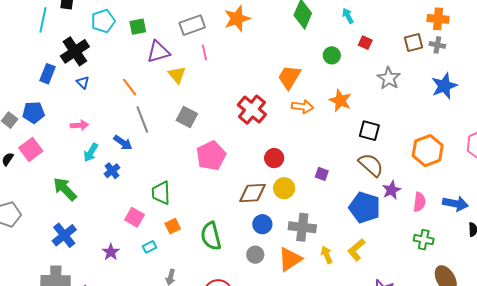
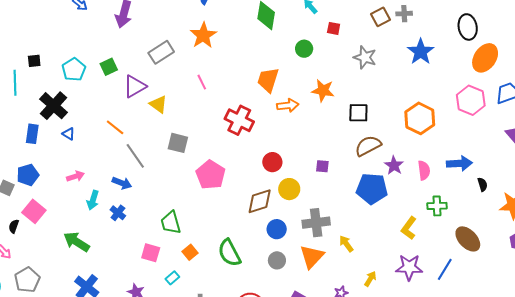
pink line: (204, 52) -> (202, 82), moved
brown semicircle: (371, 165) -> (368, 146), turned -56
yellow L-shape: (356, 250) -> (409, 228), moved

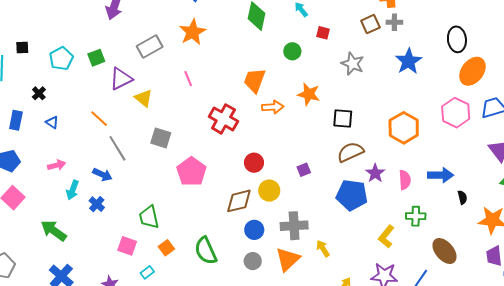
black cross: (54, 106) -> (39, 93), size x0.5
purple square: (322, 166) -> (304, 170), turned -32

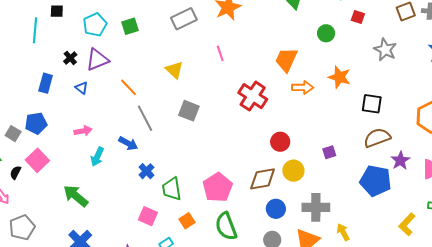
purple triangle: (121, 79) -> (97, 60), moved
pink pentagon: (191, 172) -> (218, 187), moved
blue cross: (97, 204) -> (146, 171), moved

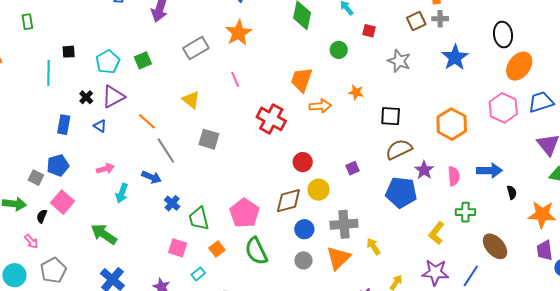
orange star: (339, 77) -> (356, 92), size x0.7

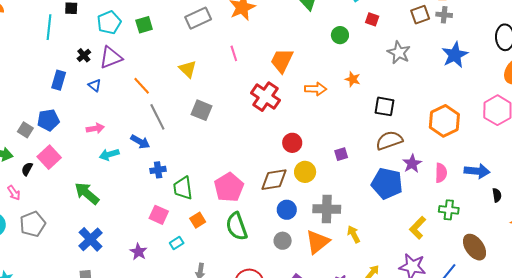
orange trapezoid: (302, 80) -> (282, 61), moved
cyan arrow: (122, 193) -> (109, 155), turned 48
blue cross: (172, 203) -> (158, 170), turned 35

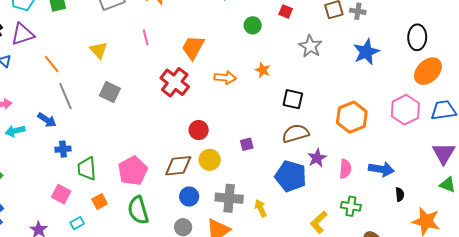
yellow arrow: (354, 234) -> (261, 208), moved

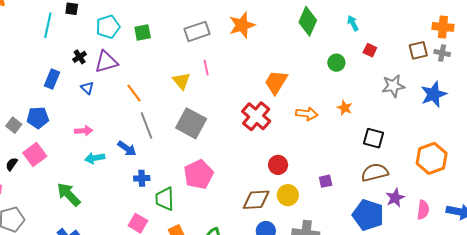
pink line: (146, 37) -> (206, 68), moved
gray star: (310, 46) -> (393, 86), turned 30
blue star: (366, 52) -> (434, 94), moved
gray square: (110, 92) -> (191, 123), size x1.4
pink pentagon: (133, 171) -> (199, 174), moved

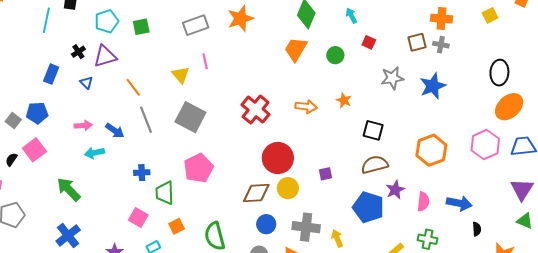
orange trapezoid: (276, 82) -> (296, 49), moved
blue arrow: (127, 149) -> (115, 131), moved
red circle: (278, 165) -> (278, 158), size x1.6

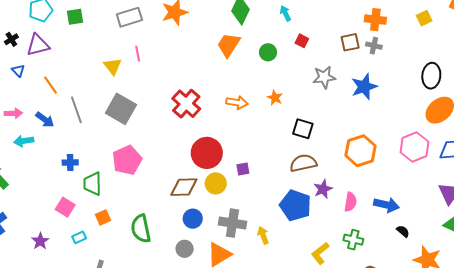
orange line: (133, 87) -> (51, 85), moved
purple square: (326, 174) -> (243, 169), moved
black semicircle: (477, 229) -> (403, 231), turned -48

